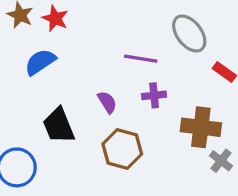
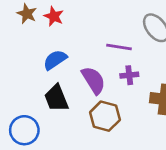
blue semicircle: (40, 62) -> (55, 60), moved
purple semicircle: (107, 102) -> (93, 80), size x1.6

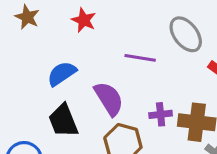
red star: (54, 16) -> (84, 20), moved
purple cross: (129, 75) -> (161, 114), moved

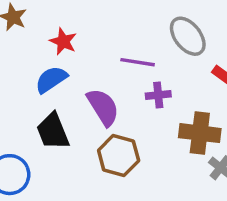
red star: (84, 20) -> (63, 41), moved
purple cross: (161, 114) -> (158, 95), moved

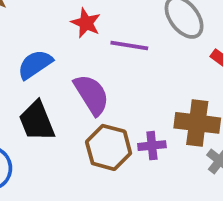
red star: (63, 41) -> (86, 23), moved
purple cross: (158, 95) -> (152, 146), moved

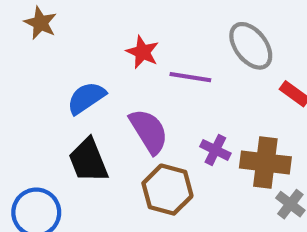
purple cross: (152, 146) -> (215, 150), moved, turned 32

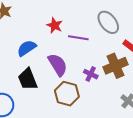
brown cross: (265, 162) -> (116, 66), moved, turned -30

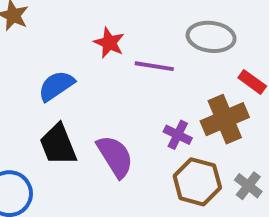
gray ellipse: (108, 22) -> (211, 37), turned -45
purple semicircle: (58, 65) -> (115, 156), moved
brown hexagon: (67, 94) -> (197, 182), moved

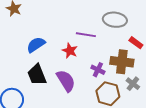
red star: (109, 43) -> (70, 51), moved
brown cross: (225, 119) -> (122, 62), turned 30
gray cross: (248, 186) -> (133, 84), moved

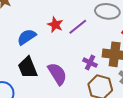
purple line: (86, 35) -> (78, 27), turned -48
red star: (70, 51) -> (55, 25), moved

